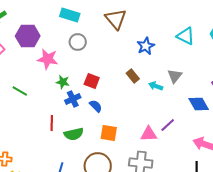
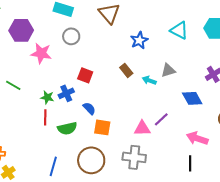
gray triangle: (175, 76) -> (168, 70), turned 35
green star: (63, 82) -> (47, 97), moved
blue semicircle: (96, 106) -> (89, 108), moved

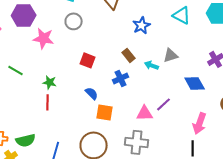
blue cross: (66, 93) -> (121, 78), moved
green semicircle: (67, 128) -> (26, 140), moved
pink arrow: (197, 138) -> (200, 123), turned -90

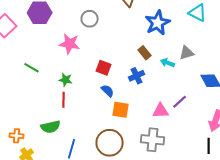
blue star: (142, 25) -> (158, 23), size x1.4
pink star: (44, 38) -> (70, 44), moved
red square: (88, 60) -> (104, 68), moved
green semicircle: (26, 140) -> (51, 127), moved

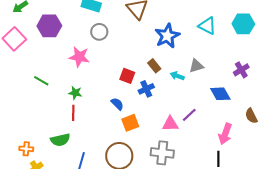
red square: (104, 68) -> (127, 76), moved
orange square: (121, 110) -> (130, 123), turned -30

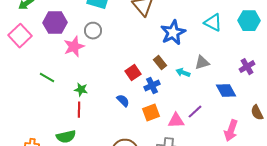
gray circle: (99, 32) -> (93, 31), moved
pink star: (79, 57) -> (74, 47), moved, turned -30
red square: (127, 76) -> (133, 73), turned 35
orange square: (130, 123) -> (151, 113), moved

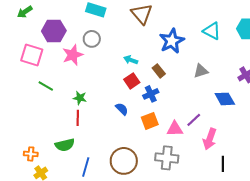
pink square: (20, 36) -> (32, 55), moved, turned -30
cyan arrow: (183, 73) -> (131, 60), moved
pink arrow: (231, 131) -> (210, 139), moved

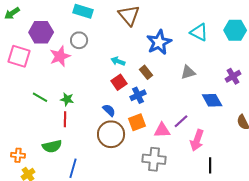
green line: (46, 86) -> (40, 97), moved
brown circle: (124, 161) -> (111, 134), moved

